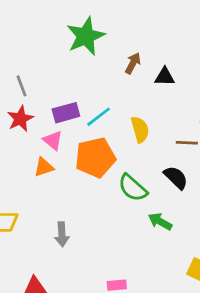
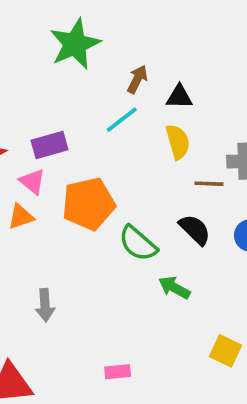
cyan line: (99, 117) -> (122, 120), moved
yellow semicircle: (140, 129) -> (178, 142), moved

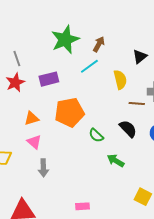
green star: (75, 44) -> (65, 40), moved
black triangle: (179, 97) -> (140, 57), moved, turned -42
pink triangle: (32, 182) -> (34, 142), moved
green semicircle: (138, 243) -> (96, 135), size x0.7

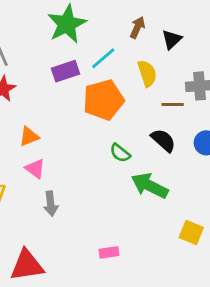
brown arrow: (99, 44) -> (137, 27), moved
purple rectangle: (49, 79) -> (66, 71), moved
orange pentagon: (69, 112) -> (103, 100), moved
green arrow: (116, 161) -> (150, 186), size x1.5

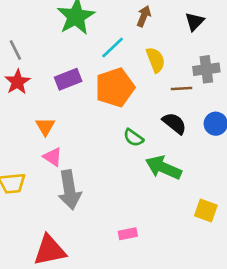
black triangle: (172, 39) -> (195, 22), moved
purple rectangle: (66, 71) -> (68, 79), moved
orange triangle: (29, 137) -> (45, 126), turned -36
gray arrow: (51, 204) -> (69, 190), size x1.6

